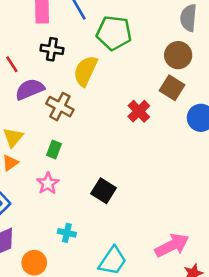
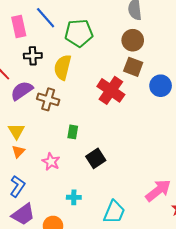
red cross: (139, 111) -> (111, 90), size x1.5
green rectangle: (54, 150) -> (73, 132), moved
black square: (103, 191) -> (96, 158), turned 36

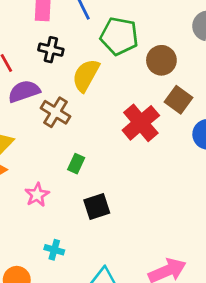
brown circle: (133, 40) -> (161, 60), moved

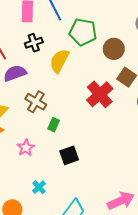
black cross: (51, 50) -> (34, 43), turned -30
brown cross: (56, 112) -> (36, 102), moved
cyan cross: (54, 250) -> (39, 187), turned 32

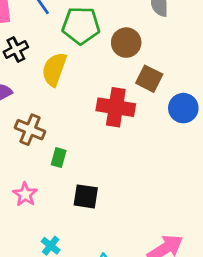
red cross: (100, 94) -> (116, 107), turned -32
black square: (69, 155) -> (86, 196), turned 36

